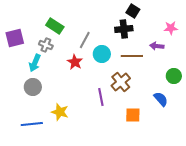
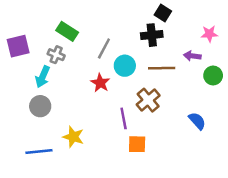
red star: (75, 62) -> (100, 83), moved
green circle: (174, 76) -> (213, 76), moved
orange square: (133, 115) -> (137, 144), moved

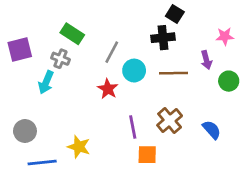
purple arrow: (192, 56) -> (206, 60), turned -112
brown cross: (148, 100) -> (170, 120), moved
gray circle: (40, 106) -> (25, 131), moved

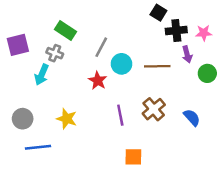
black cross: (163, 38) -> (176, 30), moved
yellow star: (79, 147) -> (67, 119), moved
orange square: (147, 155) -> (133, 157), moved

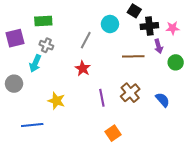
green rectangle: (65, 30) -> (43, 21), moved, turned -36
cyan circle: (121, 64) -> (110, 24), moved
gray circle: (23, 119) -> (14, 84), moved
orange square: (133, 157) -> (113, 133), turned -35

